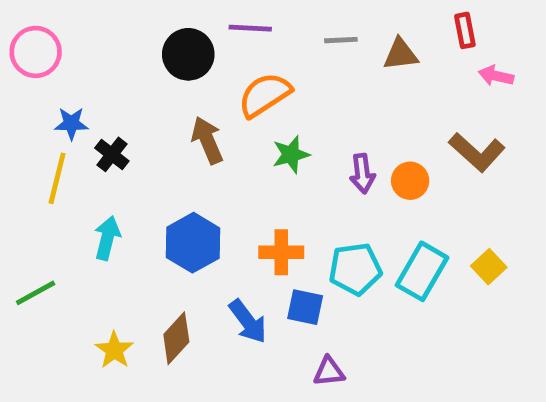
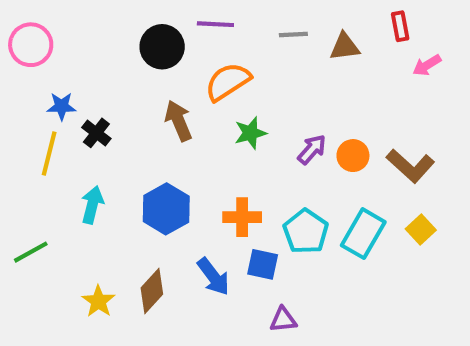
pink arrow: (496, 76) -> (427, 65), turned -44
brown L-shape: (477, 152) -> (410, 166), moved
purple arrow: (362, 174) -> (312, 149), turned -132
cyan pentagon: (355, 269) -> (306, 231), turned -30

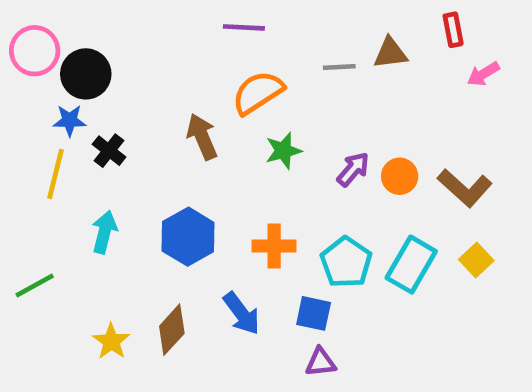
gray line: (293, 34) -> (339, 67), moved
black circle: (162, 47) -> (86, 74), moved
blue square: (263, 264) -> (314, 313), moved

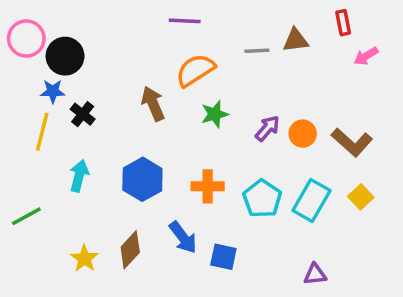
blue square: (314, 313) -> (223, 257), moved
purple triangle: (321, 362) -> (315, 274), moved

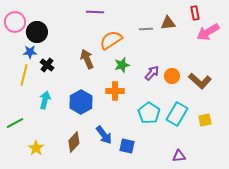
purple line: (185, 21) -> (95, 12), moved
pink arrow: (366, 56) -> (208, 32), size x1.6
orange cross: (208, 186) -> (115, 91), moved
yellow square: (361, 197) -> (205, 120), moved, turned 32
yellow star: (84, 259) -> (36, 148), moved

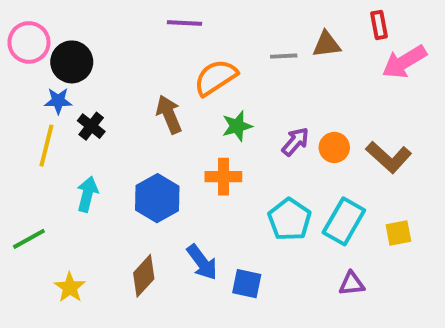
purple triangle: (179, 156) -> (352, 284), moved

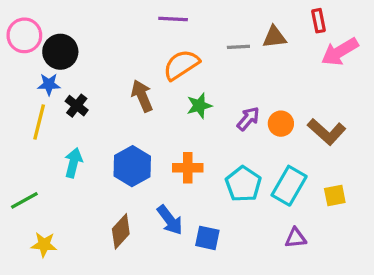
purple line: (185, 23) -> (173, 19), moved
orange cross: (223, 177) -> (188, 168), moved
yellow star: (70, 287) -> (44, 245), moved, turned -30

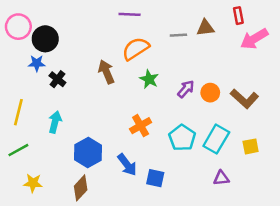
green star: (199, 106) -> (149, 79), turned -30
yellow line: (39, 122) -> (18, 112), moved
blue hexagon: (132, 166) -> (88, 153), moved
orange cross: (188, 168) -> (141, 126), turned -30
brown diamond: (121, 231) -> (81, 188), moved

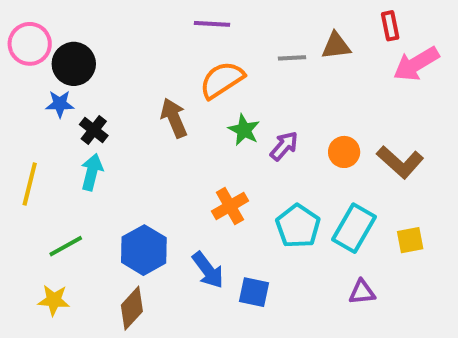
purple arrow: (186, 89) -> (284, 146), moved
cyan arrow: (55, 122) -> (92, 172), moved
green line: (18, 150) -> (66, 246), moved

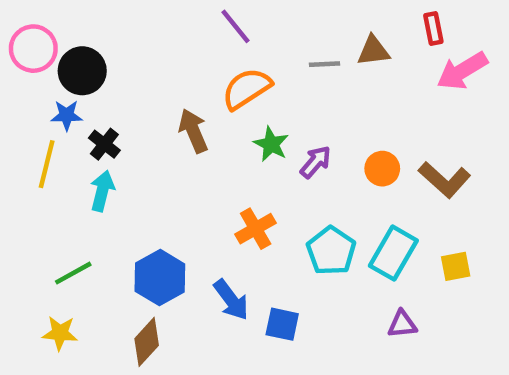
purple line: (212, 24) -> (236, 26), turned 48
yellow line: (30, 184) -> (47, 164), moved

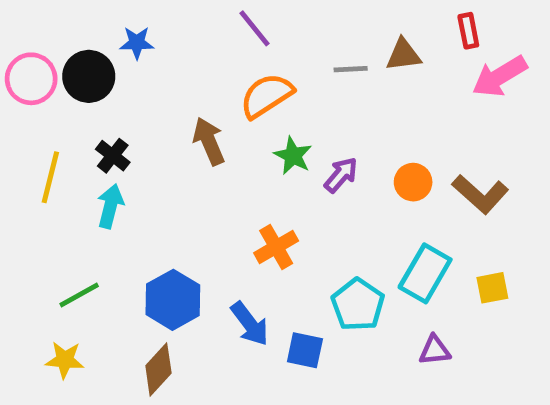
pink circle: (33, 49) -> (31, 79), moved
blue star: (67, 115) -> (137, 43), moved
cyan pentagon: (331, 251) -> (358, 305), moved

